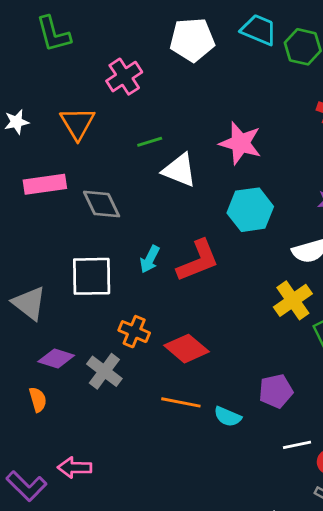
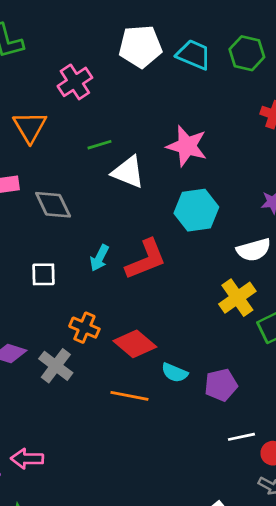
cyan trapezoid: (259, 30) -> (194, 55), moved
white square: (92, 276) -> (43, 274), size x0.6
cyan semicircle: (228, 417) -> (175, 373), moved

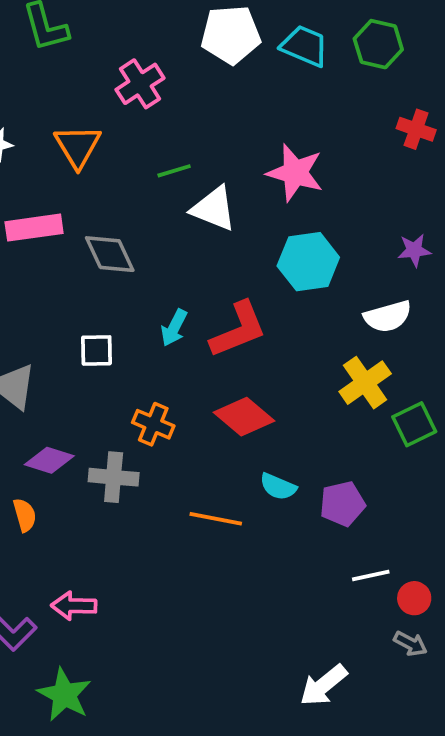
red diamond: (135, 344) -> (244, 417), moved
gray cross: (56, 366) -> (114, 477), turned -32

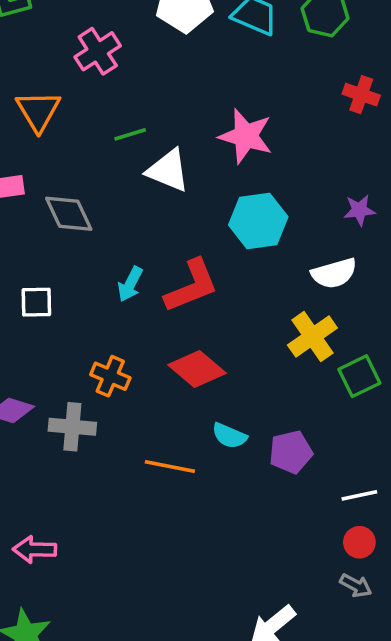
white square: (97, 350) -> (36, 302), moved
white line: (371, 576) -> (359, 495), moved

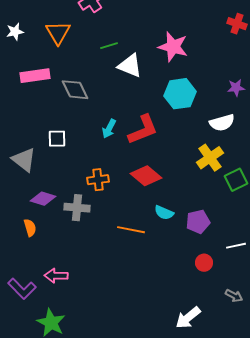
orange cross: (110, 376) -> (98, 180), turned -30
red circle: (359, 542) -> (204, 263), moved

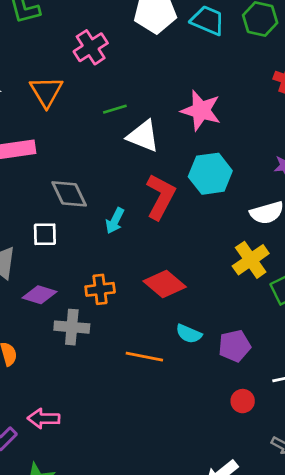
gray diamond: (75, 90) -> (69, 194), moved
red L-shape: (143, 130) -> (161, 197), moved, turned -40
purple diamond: (43, 199) -> (40, 295), moved

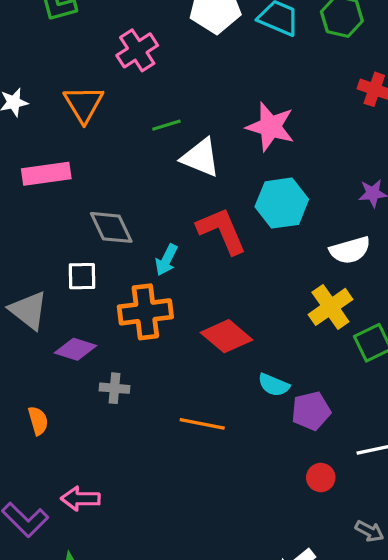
red L-shape: (161, 197) -> (222, 231), turned -51
orange cross: (100, 289) -> (145, 312), moved, size x1.5
gray cross: (72, 327) -> (114, 388), size x0.7
cyan semicircle: (189, 334) -> (274, 385), moved

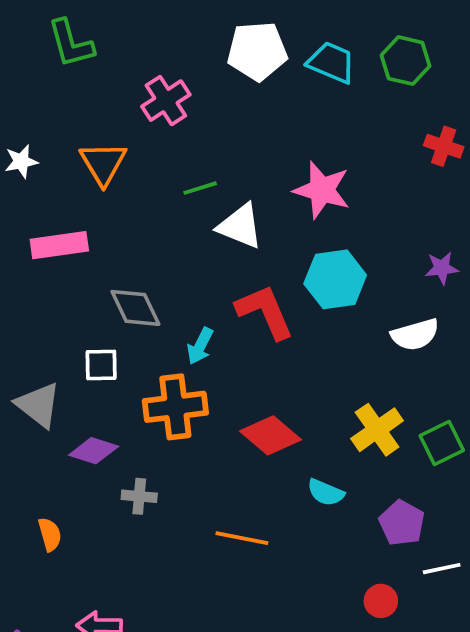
yellow cross: (330, 307) -> (377, 430), moved
purple pentagon: (311, 411) -> (402, 523), moved, turned -30

